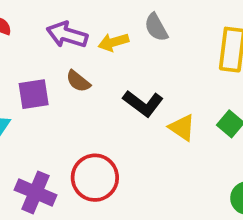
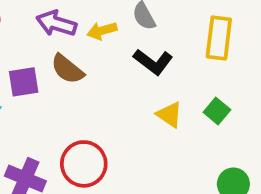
brown semicircle: (78, 81) -> (67, 69), size x1.4
black L-shape: (143, 103) -> (153, 62), moved

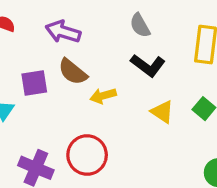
yellow arrow: (102, 31) -> (103, 96), moved

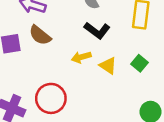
yellow arrow: (103, 96) -> (81, 57), moved

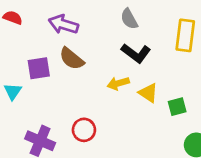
green square: (140, 63) -> (177, 107), moved, turned 35
red circle: (51, 98) -> (84, 130), size x0.7

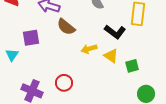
black L-shape: (136, 53) -> (115, 32), moved
brown semicircle: (72, 59) -> (66, 27), moved

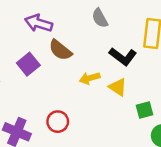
purple square: (31, 38) -> (28, 64), moved, turned -30
green square: (132, 66) -> (145, 110), moved

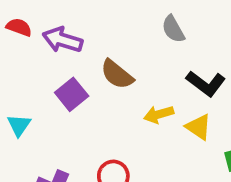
purple arrow: (39, 23) -> (63, 40), moved

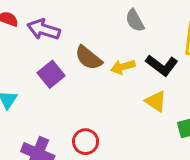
yellow arrow: (159, 114) -> (123, 67), moved

